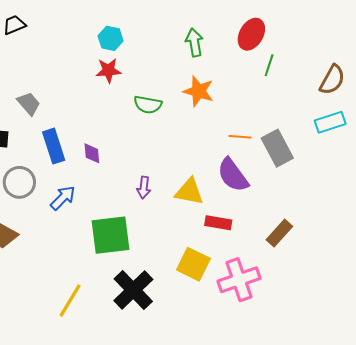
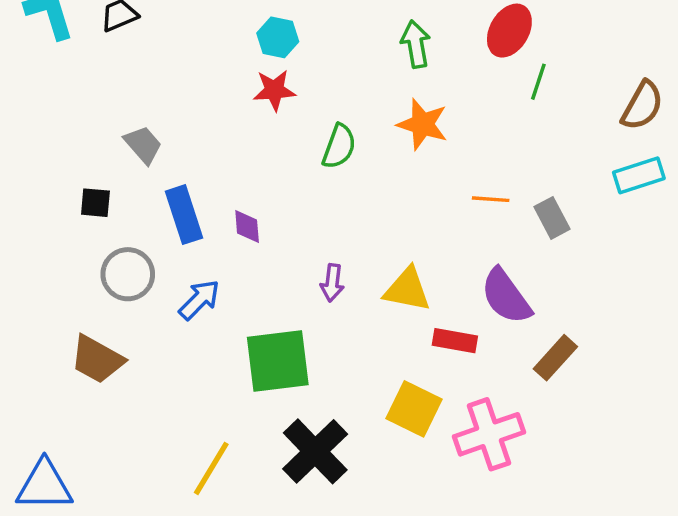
green semicircle: (148, 105) -> (339, 146), turned -80
gray rectangle: (277, 148) -> (552, 218), size x0.7
purple semicircle: (233, 175) -> (506, 296), moved

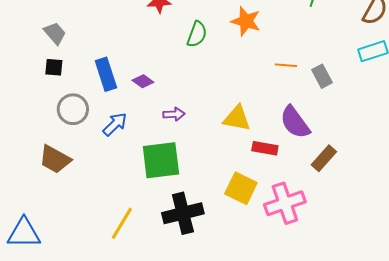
gray trapezoid: (143, 145) -> (55, 33), moved
purple diamond: (247, 226) -> (143, 81), turned -50
purple arrow: (332, 283) -> (174, 114), moved, turned -100
black cross: (315, 451) -> (183, 213), turned 30

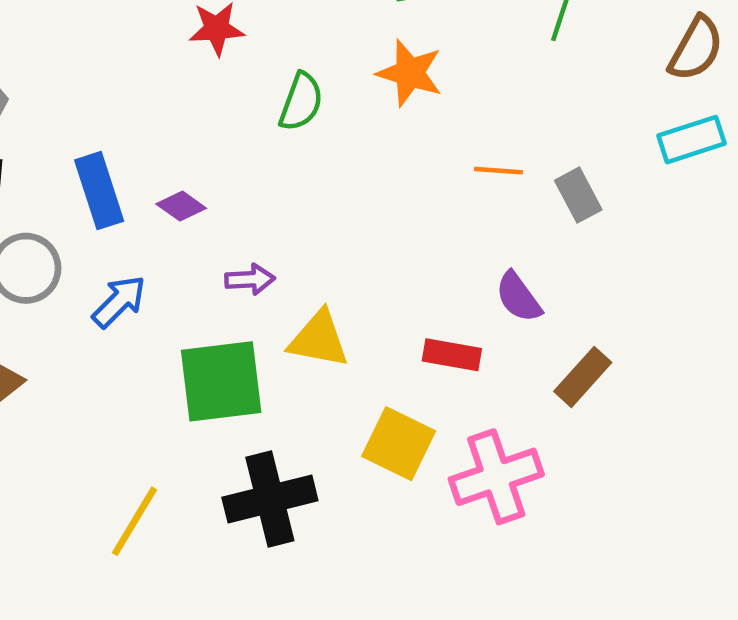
yellow triangle: (237, 118) -> (319, 339), moved
purple semicircle: (295, 122) -> (518, 297), size x0.7

